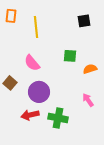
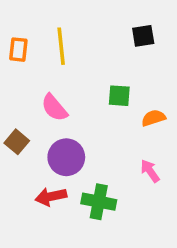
orange rectangle: (11, 16) -> (18, 50), moved

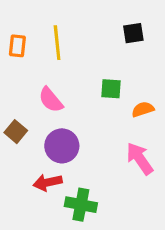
pink arrow: (150, 171) -> (140, 159), size x1.5
green cross: (99, 202) -> (81, 205), moved

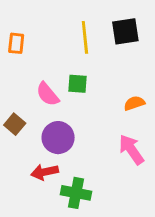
black square: (133, 33) -> (125, 31), size x1.4
yellow line: (57, 43) -> (85, 37), moved
green square: (111, 89) -> (78, 84), moved

